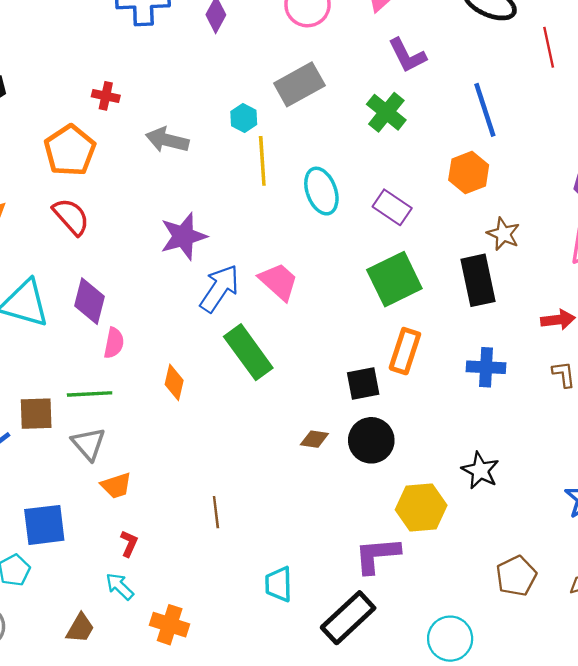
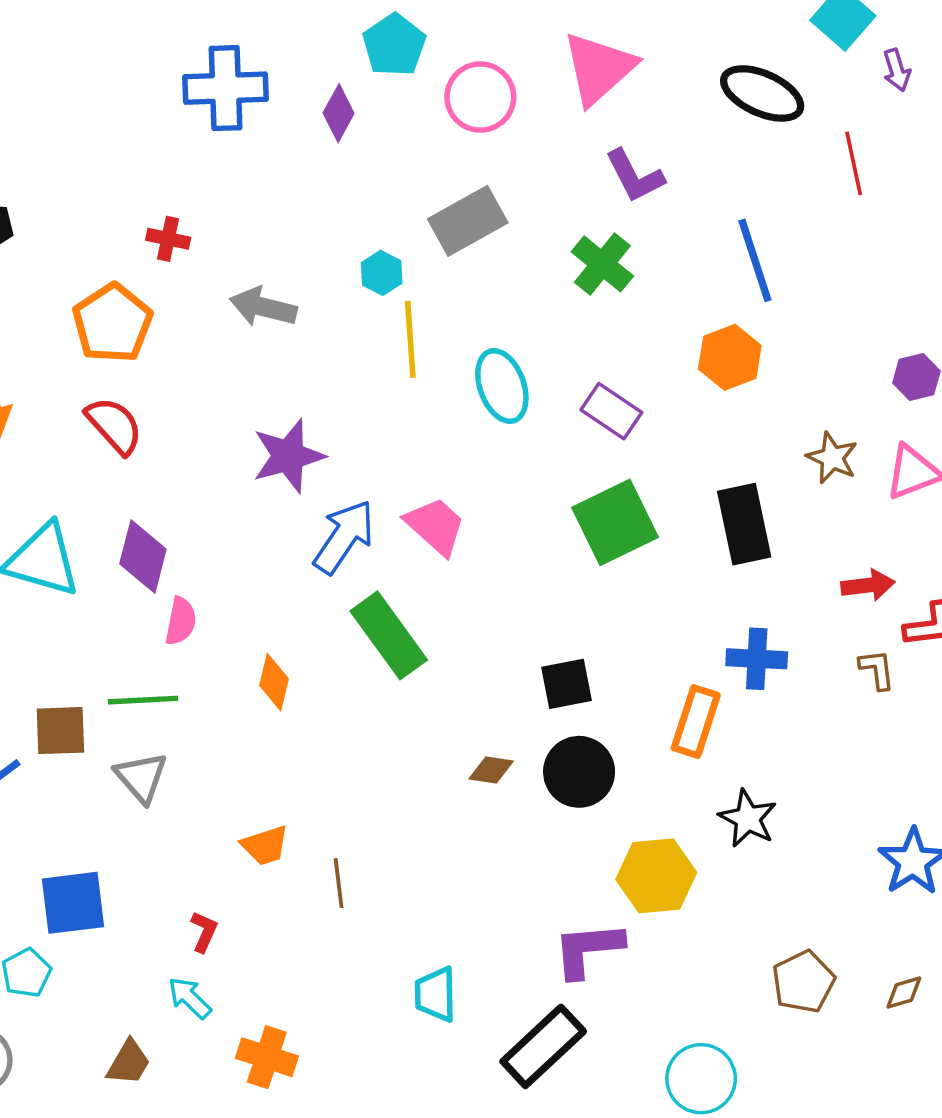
brown star: (503, 234) -> (832, 458), moved
orange rectangle: (405, 351) -> (696, 722), moved
orange trapezoid: (116, 486) -> (265, 845), moved

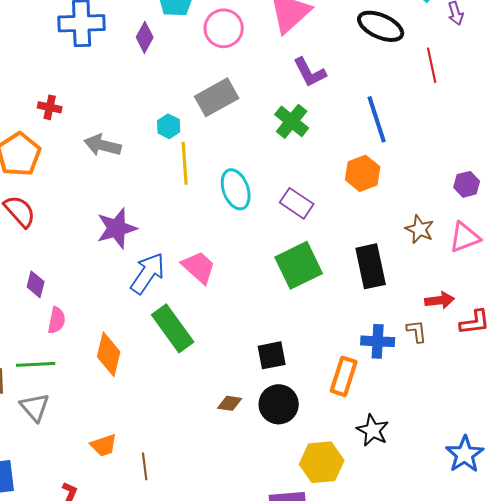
purple diamond: (143, 556) -> (36, 284), size x0.7
brown L-shape: (877, 670) -> (417, 331), moved
orange diamond: (274, 682) -> (109, 354), size x1.4

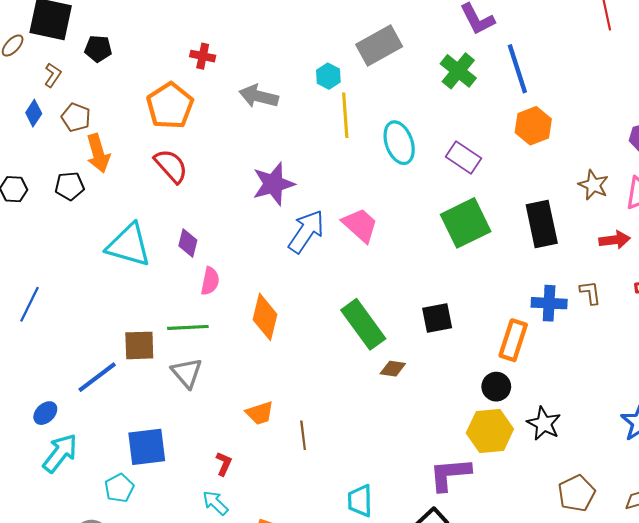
blue line: (377, 119) -> (517, 69), moved
red arrow: (440, 300) -> (615, 240), moved
green rectangle: (173, 328) -> (363, 324), moved
black circle: (279, 404) -> (496, 387), moved, size x0.7
black star: (373, 430) -> (544, 424), moved

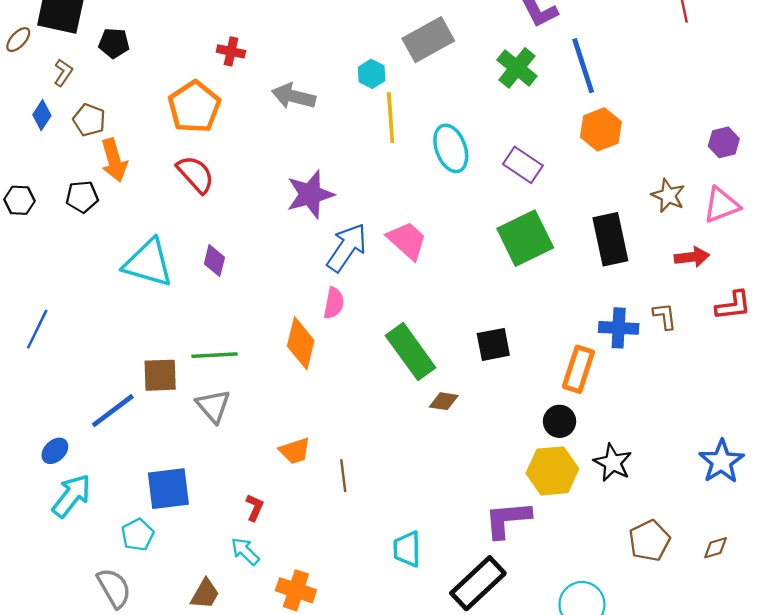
pink semicircle: (210, 281) -> (334, 303), moved

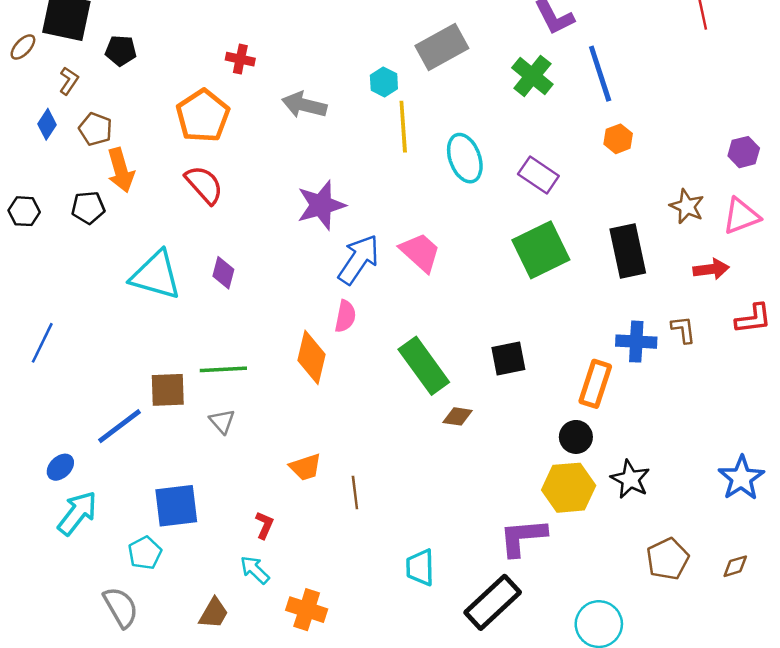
orange hexagon: (601, 129) -> (618, 139), size x0.7
gray triangle: (213, 406) -> (222, 421), size x0.7

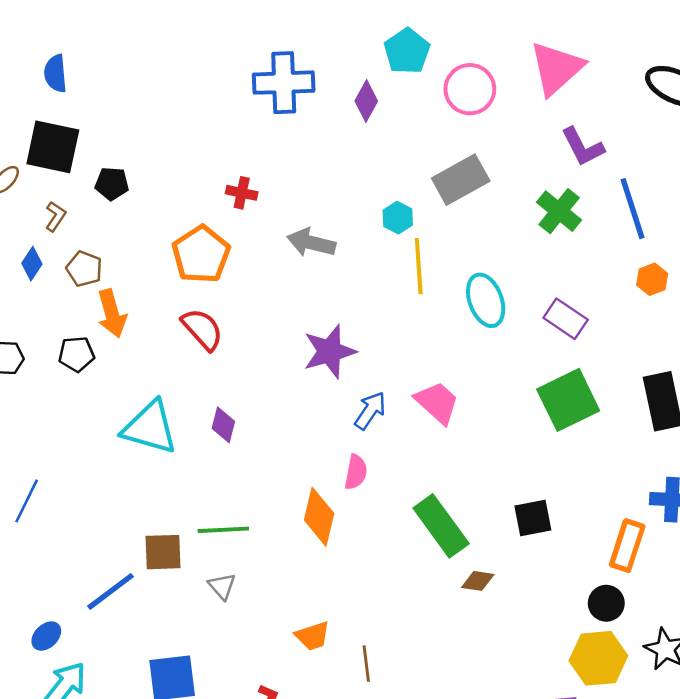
blue arrow: (359, 259) -> (370, 410), size x0.7

